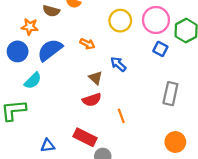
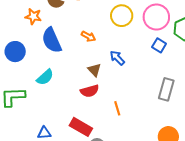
blue semicircle: (50, 50) -> (52, 40), turned -80
blue circle: (18, 51) -> (15, 52), moved
cyan semicircle: (33, 81) -> (45, 77), moved

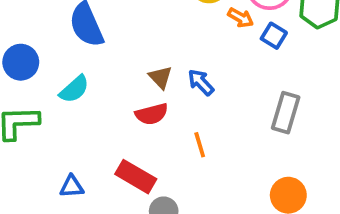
orange arrow: (88, 36) -> (241, 18), moved
blue circle: (15, 52) -> (21, 62), moved
blue arrow: (117, 58) -> (201, 82), moved

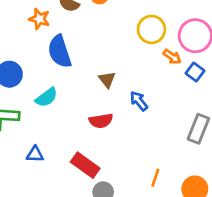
brown triangle: (160, 77) -> (107, 80), moved
orange line: (200, 145) -> (155, 178), moved, turned 30
blue triangle: (72, 186) -> (35, 154), moved

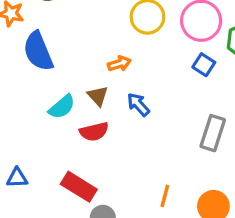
orange arrow: (172, 57) -> (119, 64), moved, turned -48
brown triangle: (107, 80) -> (98, 96), moved
cyan semicircle: (46, 97) -> (62, 107), moved

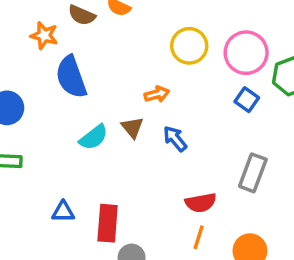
red semicircle: (94, 132) -> (201, 203), moved
blue triangle: (17, 178) -> (63, 212), moved
red rectangle: (79, 187) -> (108, 223), turned 60

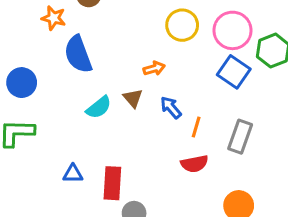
blue square: (247, 100) -> (234, 72), size x1.5
orange line: (199, 237) -> (196, 127), moved

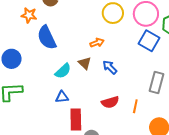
orange line: (196, 127) -> (135, 106), moved
red semicircle: (194, 164) -> (110, 102), moved
blue triangle: (73, 174) -> (62, 97), moved

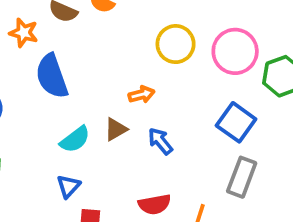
blue square: (149, 41) -> (236, 122), moved
brown triangle: (85, 63) -> (116, 129), turned 40
blue triangle: (62, 97) -> (68, 186), turned -48

